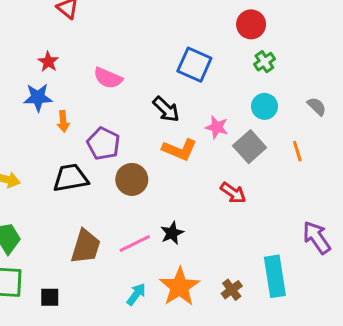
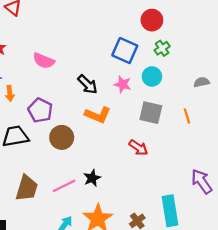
blue square: (194, 65) -> (125, 51), moved
cyan circle: (264, 106) -> (152, 76), moved
gray semicircle: (317, 106) -> (202, 82), turned -56
pink star: (217, 127) -> (123, 84), moved
gray square: (250, 147) -> (151, 113), turned -35

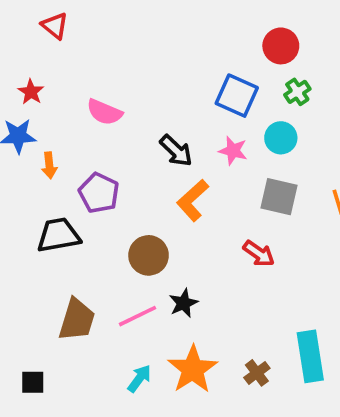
orange L-shape: (98, 115) -> (193, 200), turned 115
brown circle: (62, 137) -> (149, 255), moved

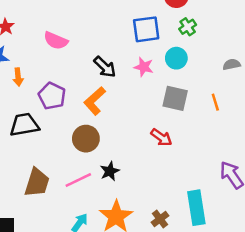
blue square: (237, 96) -> (146, 29), turned -32
orange L-shape: (193, 200) -> (95, 101), moved

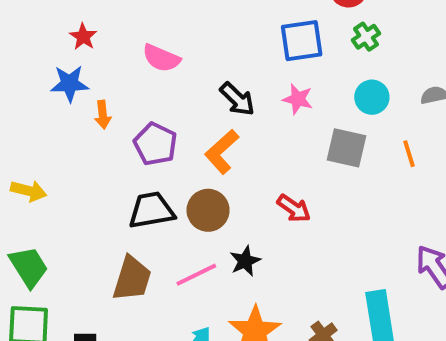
cyan circle: (176, 58) -> (372, 97), moved
black trapezoid: (24, 125) -> (151, 210), moved
red arrow: (161, 137) -> (294, 208), moved

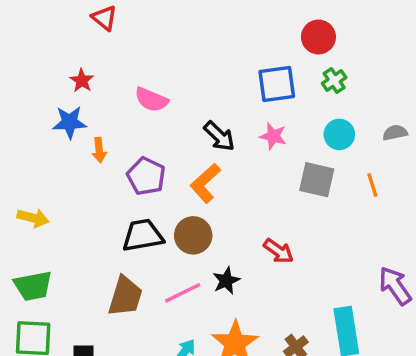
red arrow: (294, 208) -> (278, 251), moved
green trapezoid: (29, 267) -> (33, 286), turned 111

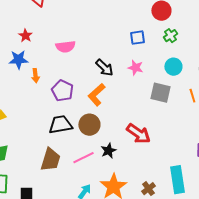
blue square: (277, 84) -> (137, 38), size x0.7
pink semicircle: (151, 100) -> (65, 47), turned -30
red arrow: (278, 251) -> (138, 134), size x1.4

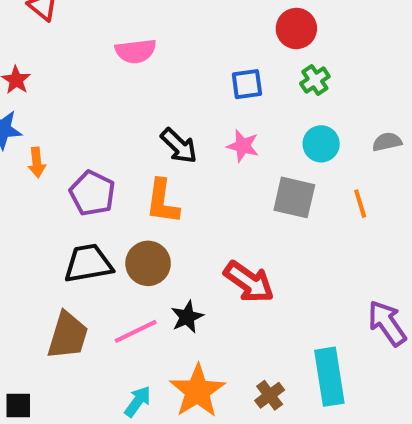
pink semicircle: (65, 47) -> (136, 51), moved
orange L-shape: (96, 95) -> (162, 202), turned -40

